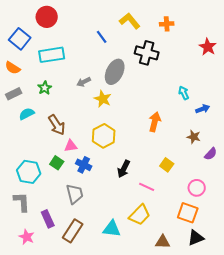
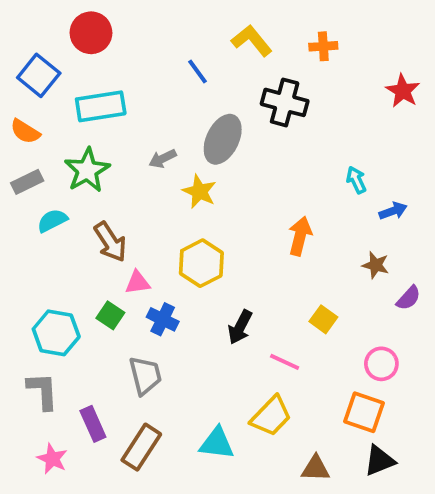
green star: (45, 88) -> (87, 170), size x1.6

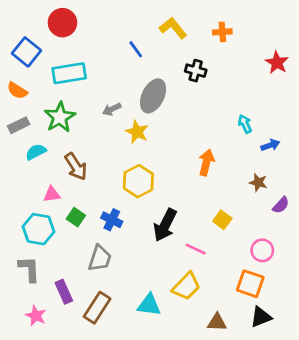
black cross: (285, 102) -> (196, 71), size x0.7
pink triangle: (137, 283) -> (52, 194), moved
black arrow: (240, 327) -> (165, 225), size x1.4
gray trapezoid: (145, 375) -> (100, 258), turned 32

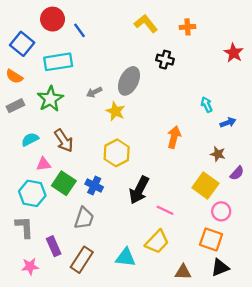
blue line: (136, 49) -> (80, 30), moved
cyan semicircle: (36, 152) -> (30, 139), moved
green square: (76, 217) -> (64, 183), size x1.5
yellow square: (222, 220) -> (205, 186), moved, size x1.6
pink star: (36, 316) -> (30, 266), turned -30

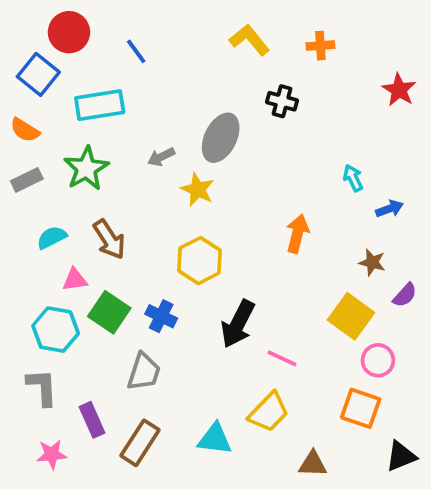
red circle: (53, 19) -> (69, 32), moved
black triangle: (220, 268) -> (401, 456), moved

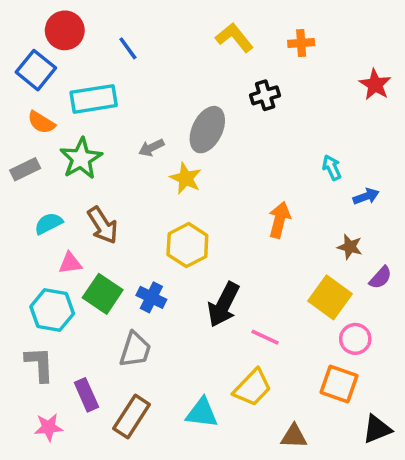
black cross: (282, 101) -> (265, 95), turned -32
orange semicircle: (25, 130) -> (41, 122), moved

